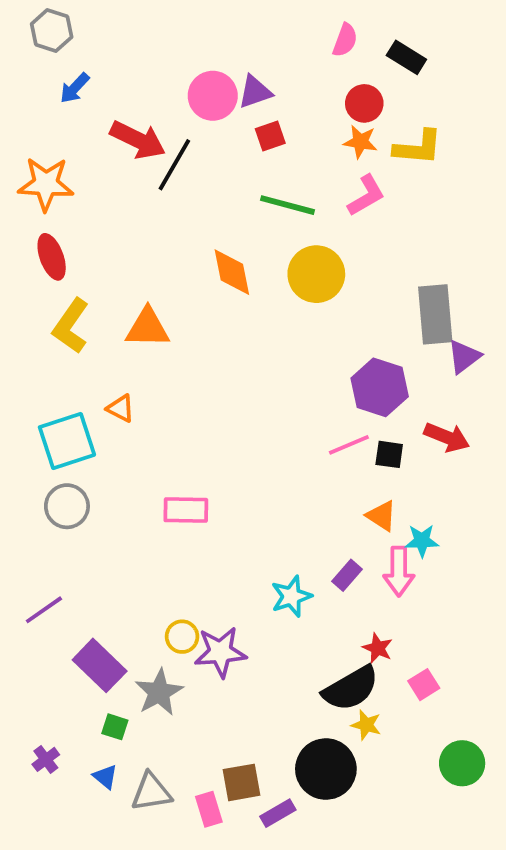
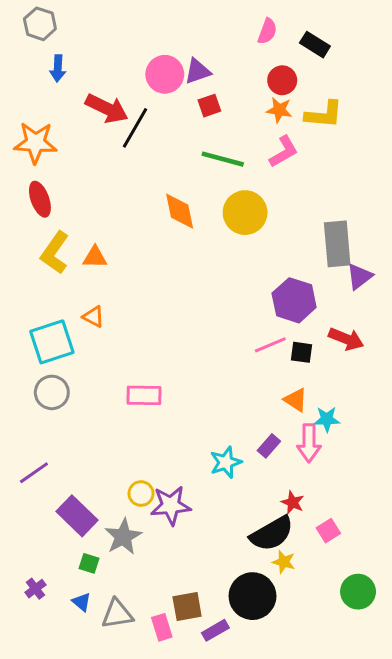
blue arrow: (75, 88) -> (58, 68), turned -40
orange triangle: (147, 328) -> (95, 257), moved, size x0.7

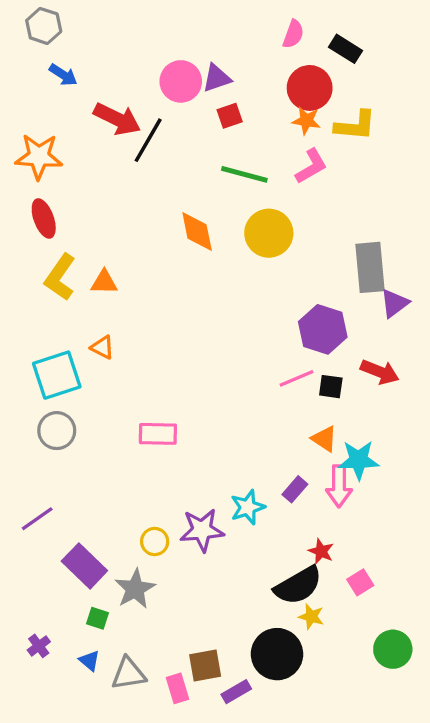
blue arrow: (58, 68) -> (63, 75), turned -60
red circle: (282, 80) -> (310, 88), size x1.4
cyan star: (327, 419) -> (359, 460), size x1.4
purple star: (171, 505) -> (202, 530), moved

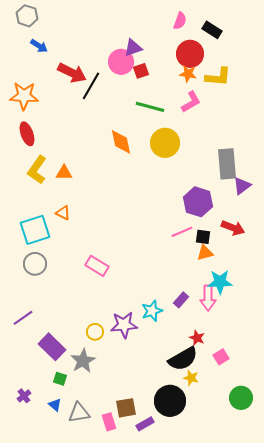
pink circle: (181, 81) -> (121, 62), moved
pink rectangle: (158, 434) -> (97, 266), turned 30
orange triangle: (324, 439) -> (205, 253), moved, turned -48

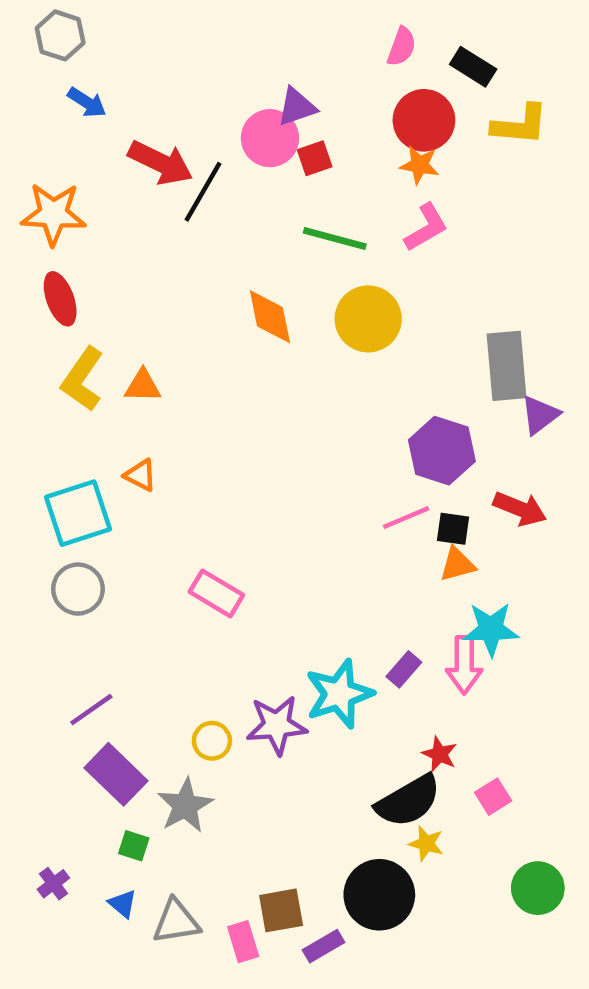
yellow L-shape: (218, 77) -> (520, 125), moved
cyan star: (152, 311) -> (339, 694), size x1.4
purple line: (23, 318) -> (91, 710), moved

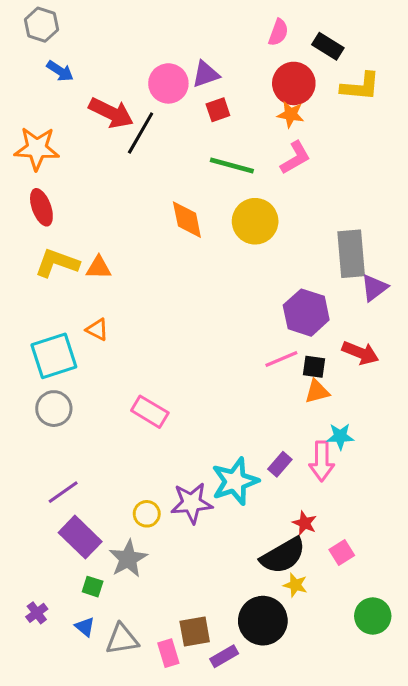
pink circle: (270, 138) -> (168, 83), moved
yellow L-shape: (82, 379) -> (57, 263), turned 75
cyan star: (491, 629) -> (340, 436), size x0.7

